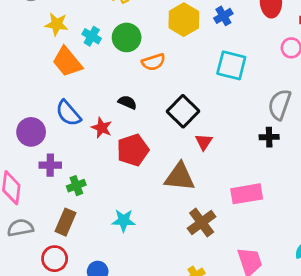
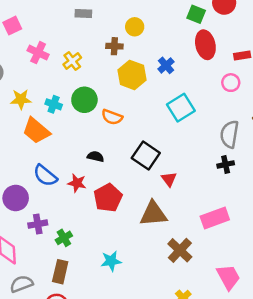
orange semicircle: (153, 62) -> (112, 117), turned 48
cyan square: (231, 65) -> (181, 108), turned -36

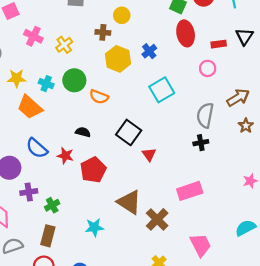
brown triangle: (153, 214) -> (129, 202), moved, turned 36

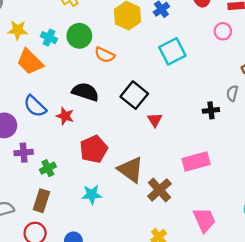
gray semicircle: (205, 115) -> (232, 93), moved, size x0.6
black semicircle: (83, 132) -> (85, 92), size x1.6
red pentagon: (93, 170) -> (94, 149), moved

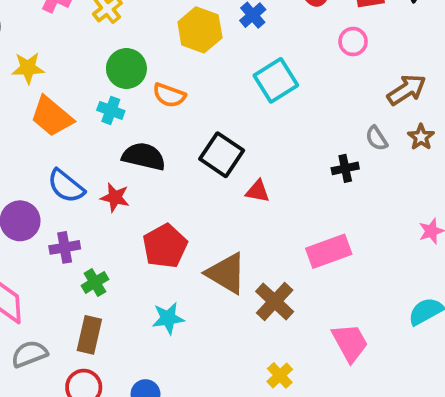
cyan cross: (49, 38) -> (111, 110), moved
gray semicircle: (232, 93) -> (377, 138), turned -42
red triangle: (155, 120) -> (258, 191), turned -42
purple cross: (24, 153) -> (65, 247), moved

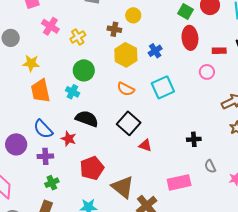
orange semicircle: (169, 95) -> (126, 89), moved
orange trapezoid: (52, 116) -> (40, 91), turned 30
gray semicircle: (377, 138) -> (210, 166), moved
purple cross: (65, 247) -> (45, 156), moved

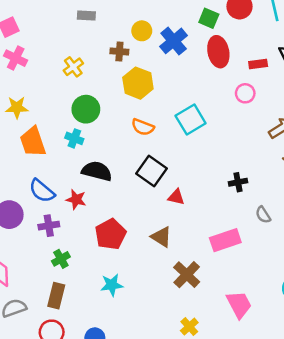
pink cross: (50, 26) -> (16, 58), moved
blue cross: (155, 51) -> (174, 41), moved, size x1.5
brown triangle: (123, 187) -> (161, 237), moved, size x0.7

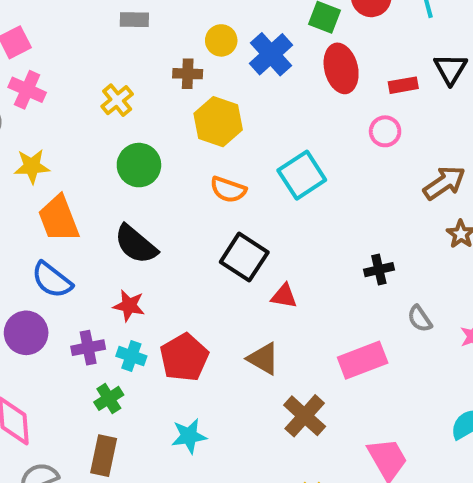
cyan cross: (74, 138) -> (131, 356), moved
black semicircle: (97, 171) -> (136, 244), moved, turned -152
blue semicircle: (42, 191) -> (52, 280), moved

